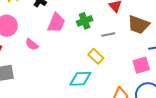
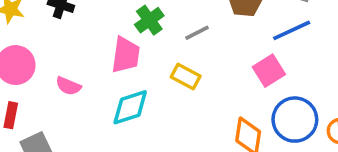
pink trapezoid: (56, 23) -> (126, 55), moved
cyan diamond: (80, 79) -> (130, 107), moved

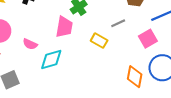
gray line: (197, 33) -> (118, 23), moved
cyan diamond: (130, 107) -> (51, 60), moved

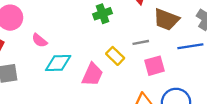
pink trapezoid: (64, 27) -> (92, 75), moved
pink square: (148, 39) -> (154, 66), moved

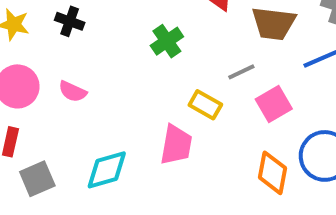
pink semicircle: (39, 40) -> (73, 92), moved
cyan diamond: (58, 63) -> (107, 170), moved

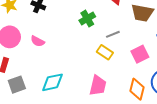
gray line: (241, 72) -> (113, 34), moved
pink trapezoid: (176, 145) -> (98, 85), moved

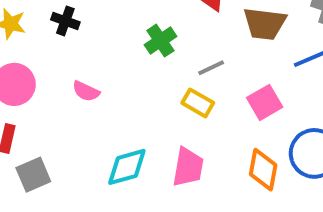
pink semicircle: (38, 41) -> (86, 91), moved
cyan diamond: (52, 82) -> (127, 167), moved

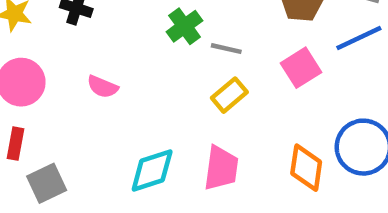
gray line: (211, 68) -> (226, 49), moved, turned 40
pink square: (265, 102) -> (301, 68), moved
yellow rectangle: (198, 103) -> (229, 95), turned -68

